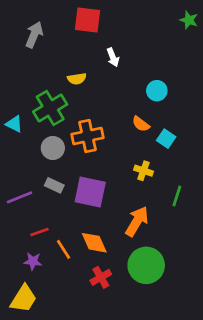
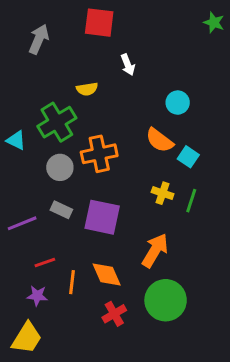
orange semicircle: (141, 124) -> (160, 140), size x1.4
green line: (177, 196) -> (191, 201), moved
orange line: (63, 249) -> (72, 282), turned 40

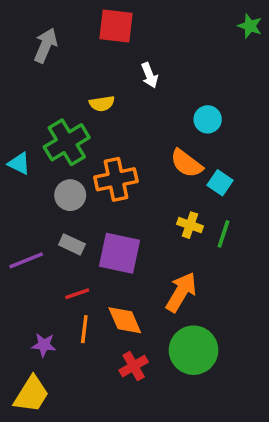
red line: (45, 263) -> (77, 294), moved

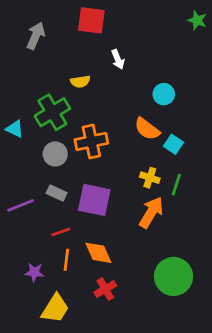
orange arrow: (181, 292) -> (151, 212), moved
green circle: (194, 350) -> (174, 276), moved
yellow trapezoid: (31, 394) -> (55, 308), moved

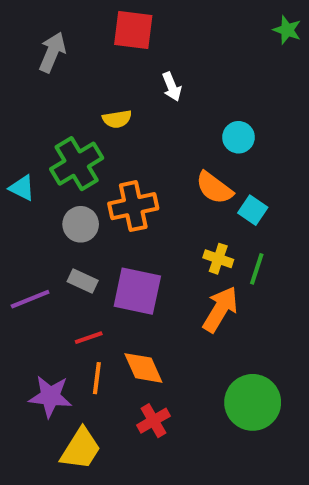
purple star: (34, 272) -> (50, 396), size x1.5

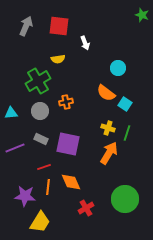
red square: (133, 30) -> (59, 26), moved
cyan triangle: (22, 188) -> (11, 113), moved, turned -32
orange cross: (133, 206) -> (66, 102), size x0.6
red cross: (153, 421) -> (86, 208), moved

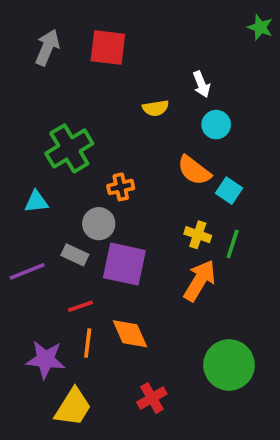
white arrow: (85, 43) -> (201, 84), moved
yellow semicircle: (58, 59) -> (156, 108), moved
gray circle: (40, 111) -> (99, 224), moved
cyan triangle: (11, 113) -> (36, 202), moved
red cross: (86, 208) -> (152, 398), moved

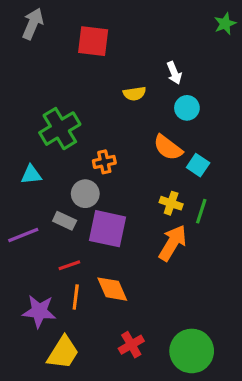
green star: (260, 27) -> (225, 24), turned 30
gray arrow: (47, 47) -> (33, 24), moved
green circle: (229, 365) -> (192, 351), moved

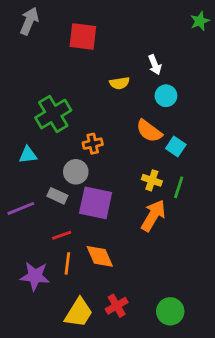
green circle: (192, 351) -> (170, 311), size x0.7
yellow trapezoid: (63, 353) -> (79, 313), moved

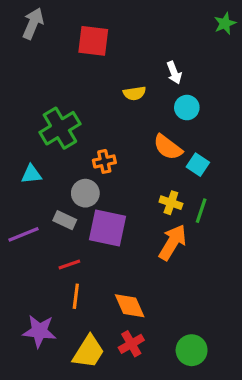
orange diamond: (100, 256) -> (130, 306), moved
purple star: (35, 276) -> (39, 331), moved

